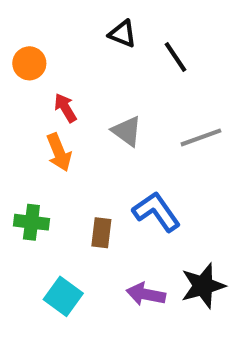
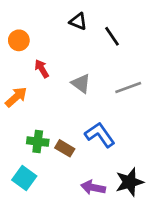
orange arrow: (59, 152) -> (16, 97), moved, turned -110
green cross: (31, 222) -> (38, 142), moved
brown rectangle: (101, 233) -> (65, 148), turned -66
cyan square: (63, 296) -> (24, 178), moved

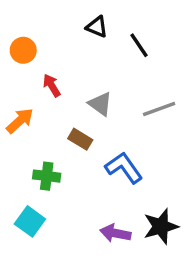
brown rectangle: (65, 148) -> (80, 139), moved

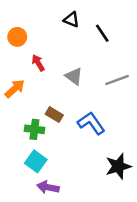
brown rectangle: (80, 139) -> (54, 115), moved
cyan square: (30, 221) -> (36, 161), moved
purple arrow: (115, 233) -> (48, 187), moved

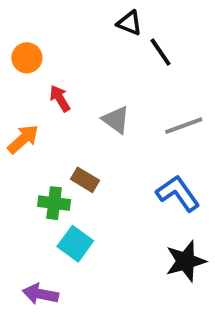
black triangle: (71, 20) -> (130, 23), moved
blue L-shape: (91, 123) -> (178, 193), moved
cyan square: (36, 161) -> (75, 244), moved
purple arrow: (48, 187) -> (40, 294), moved

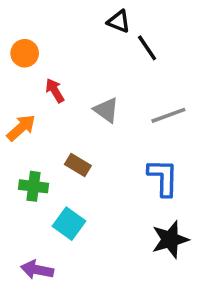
blue L-shape: (178, 193) -> (163, 177), turned 36
green cross: (54, 203) -> (34, 186), moved

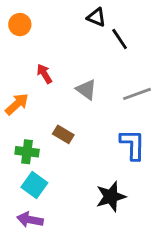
orange circle: (25, 53) -> (20, 25), moved
cyan square: (69, 224) -> (34, 185), moved
black star: (170, 240) -> (111, 197), moved

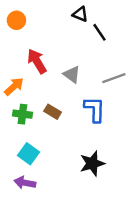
red arrow: (44, 74) -> (37, 61), size x1.5
blue L-shape: (133, 145) -> (95, 109), moved
green cross: (27, 152) -> (22, 114), moved

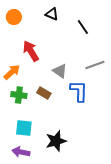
black triangle: (80, 14) -> (52, 14), moved
gray triangle: (72, 74) -> (60, 71), moved
cyan square: (28, 154) -> (24, 128), turned -30
black star: (92, 163) -> (56, 141), moved

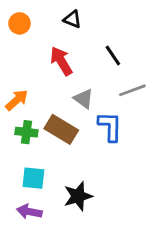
black line: (83, 27) -> (113, 55), moved
red arrow: (31, 51) -> (61, 61), moved
brown rectangle: (44, 93) -> (61, 129), size x1.6

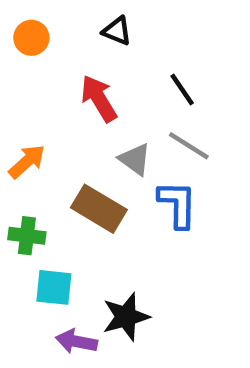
gray line: (132, 90) -> (189, 146), moved, turned 52
green cross: (26, 132) -> (27, 236), moved
purple arrow: (29, 212) -> (76, 341), moved

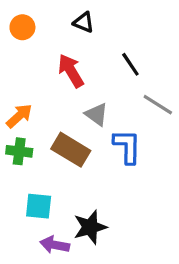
gray line: (189, 146) -> (158, 105), moved
green cross: (27, 236) -> (19, 151), moved

